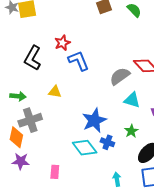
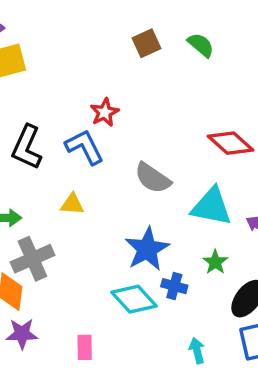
red star: (62, 43) -> (105, 112), moved
blue L-shape: (79, 61) -> (85, 147), moved
gray semicircle: (120, 76) -> (153, 178), moved, turned -105
cyan triangle: (132, 100) -> (211, 206), size x1.4

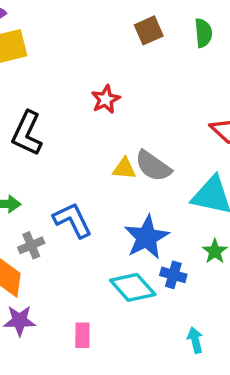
green semicircle: (201, 45) -> (203, 33), turned 44
blue L-shape: (85, 147) -> (73, 220), moved
yellow triangle: (72, 204) -> (124, 168), moved
gray cross: (32, 259) -> (31, 245), size x0.6

